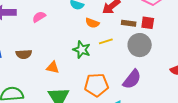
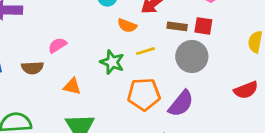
pink semicircle: (39, 17) -> (57, 45), moved
orange pentagon: (96, 85) -> (144, 94), moved

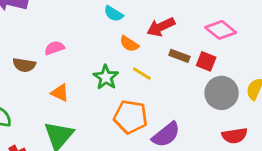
yellow line: (145, 51) -> (142, 74), turned 36
gray circle: (192, 56) -> (222, 93), moved

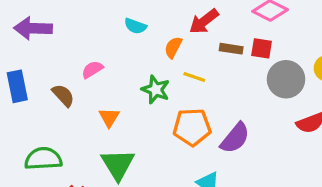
cyan semicircle: (114, 14) -> (135, 26), moved
orange semicircle: (129, 44) -> (173, 47), turned 96
brown semicircle: (24, 65) -> (63, 95), turned -130
orange triangle: (60, 93) -> (109, 117), turned 48

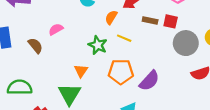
orange triangle: (109, 117) -> (81, 71), moved

